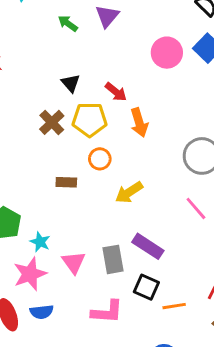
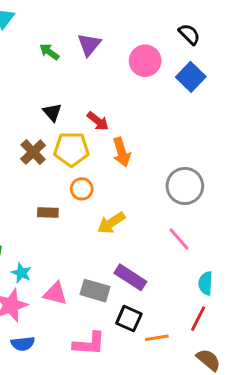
pink circle: (167, 53) -> (145, 61), moved
gray rectangle: (113, 259) -> (95, 291), turned -64
pink triangle: (74, 262) -> (55, 294), turned -40

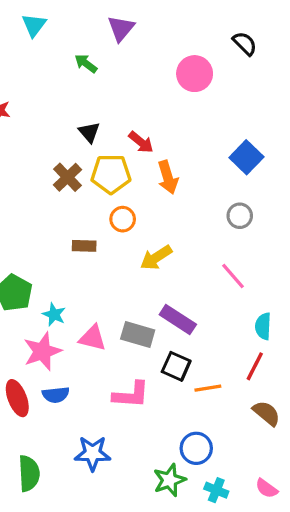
purple triangle: (89, 45) -> (121, 28), moved
blue square: (191, 77) -> (246, 157), moved
gray circle: (185, 186) -> (240, 216), size x0.6

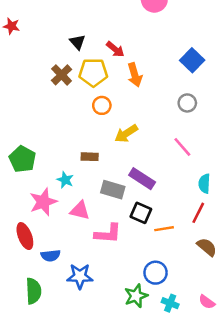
brown rectangle: (84, 246) -> (90, 157), moved
cyan star: (54, 314) -> (65, 180), moved
pink triangle: (93, 338) -> (80, 210), moved
blue semicircle: (56, 395) -> (51, 256), moved

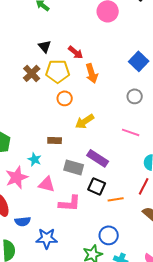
pink line: (182, 147) -> (131, 132), turned -30

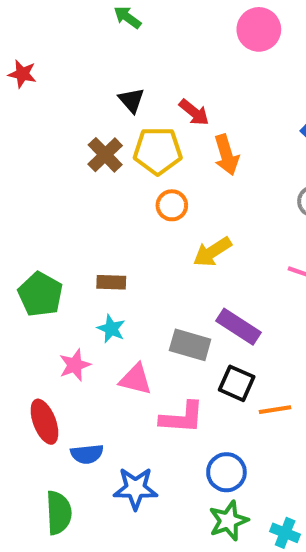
brown rectangle: (55, 140) -> (111, 282), moved
pink star: (17, 177) -> (75, 365), size x0.7
blue circle: (109, 235) -> (226, 472), moved

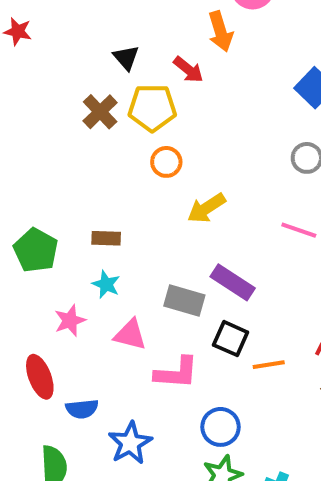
orange arrow: (226, 155) -> (221, 31), moved
blue star: (135, 488) -> (130, 443), turned -30

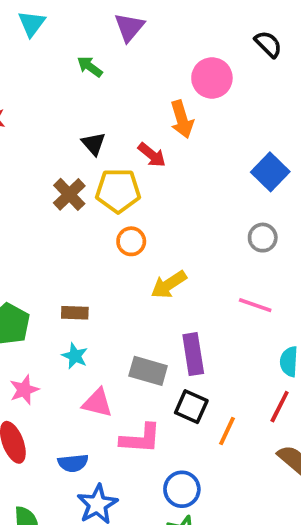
purple rectangle: (233, 282) -> (193, 354), turned 48
pink star: (70, 321) -> (24, 390), moved
orange line: (269, 365) -> (227, 431), turned -56
blue semicircle: (82, 409) -> (73, 463), moved

